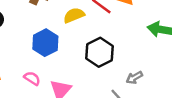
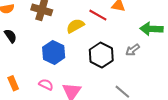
gray arrow: (134, 78) -> (133, 50), moved

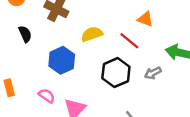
red line: (98, 15) -> (129, 41), moved
black semicircle: (10, 36) -> (25, 34), moved

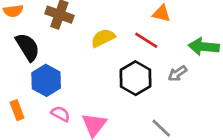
black semicircle: (25, 34) -> (28, 47), size x1.5
blue hexagon: (62, 60) -> (46, 80), moved

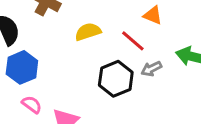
gray arrow: (177, 73) -> (151, 69), moved

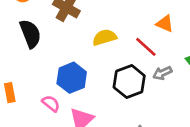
blue hexagon: (22, 67) -> (72, 78), moved

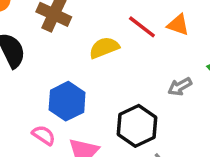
red line: (146, 47) -> (142, 27), moved
black hexagon: (129, 82) -> (137, 126), moved

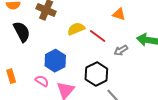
red line: (142, 27) -> (98, 36), moved

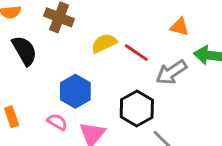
orange triangle: (119, 14) -> (179, 27), moved
gray arrow: (121, 50) -> (171, 72), size x1.5

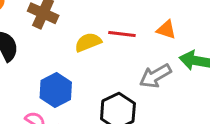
red line: (136, 53) -> (122, 34), moved, turned -30

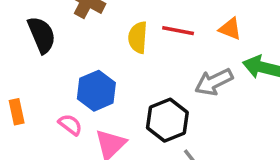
yellow semicircle: (88, 42) -> (138, 37), turned -68

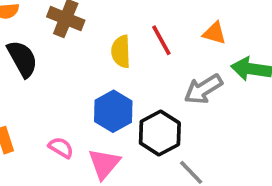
red line: (178, 31) -> (161, 40), turned 56
blue hexagon: (96, 91) -> (113, 111), moved

